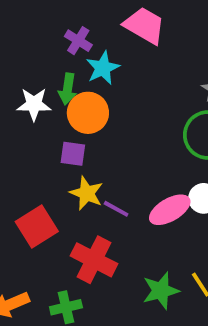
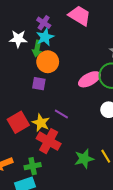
cyan star: (103, 68) -> (45, 37), moved
white star: (34, 104) -> (18, 39), moved
yellow star: (87, 193) -> (41, 123), moved
pink ellipse: (170, 210) -> (89, 79), moved

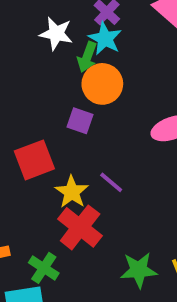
cyan star: (45, 37) -> (105, 39), turned -30
red square: (18, 122) -> (34, 160), moved
green cross: (33, 166) -> (44, 268), turned 35

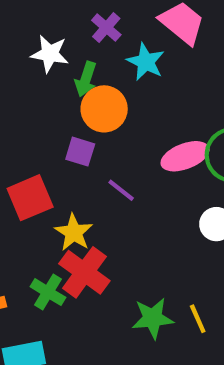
cyan star: (105, 39) -> (146, 62), moved
purple line: (111, 182) -> (121, 190), moved
green cross: (44, 268) -> (48, 292), moved

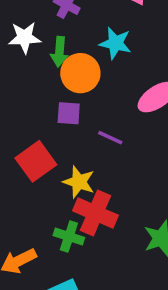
cyan star: (146, 62) -> (115, 43), moved

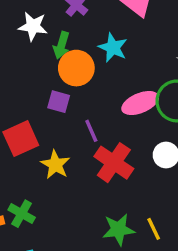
purple line: (110, 138) -> (91, 131), turned 30
red cross: (95, 213) -> (114, 163), moved
green cross: (69, 236) -> (22, 214), moved

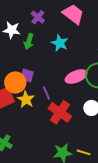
orange circle: (76, 68) -> (15, 82), moved
yellow star: (55, 165) -> (26, 99), moved
yellow line: (154, 229) -> (84, 152), turned -48

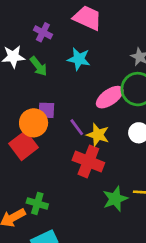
green arrow: (29, 41) -> (39, 66), turned -42
yellow star: (26, 99) -> (98, 135), moved
red cross: (60, 112) -> (88, 161), moved

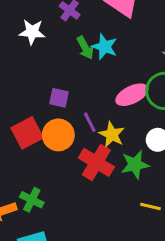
green arrow: (39, 66) -> (85, 48), moved
orange circle: (34, 123) -> (58, 135), moved
green star: (115, 199) -> (135, 165), moved

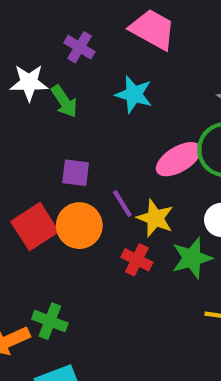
green arrow: (85, 48) -> (64, 101), moved
red cross: (96, 162) -> (137, 260), size x0.6

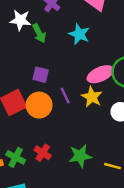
yellow star: (155, 218) -> (92, 97), moved
green star: (192, 258) -> (80, 156), moved
red cross: (137, 260) -> (43, 153), moved

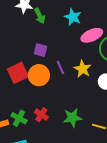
pink ellipse: (100, 74) -> (92, 35), moved

